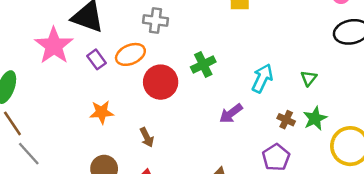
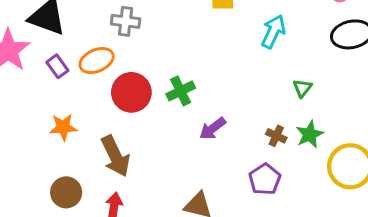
green cross: (203, 64) -> (181, 91), moved
cyan arrow: (262, 78) -> (273, 32), moved
brown arrow: (147, 137) -> (115, 156), size x1.8

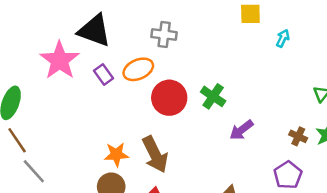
cyan arrow: (273, 32) -> (283, 38), moved, size x0.6
green cross: (181, 91) -> (213, 96), turned -30
orange star: (63, 127) -> (116, 154), moved

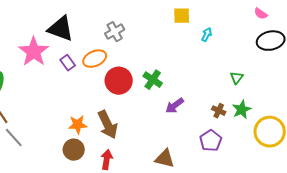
gray cross: (164, 35) -> (115, 32), turned -36

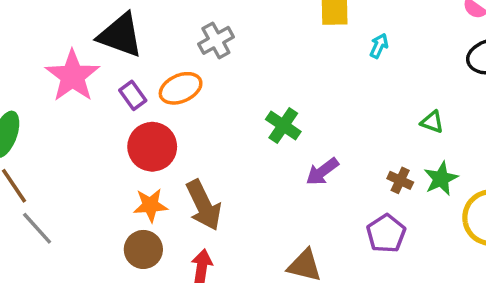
green triangle: (237, 78) -> (432, 122), turned -48
red circle: (119, 81) -> (152, 147), moved

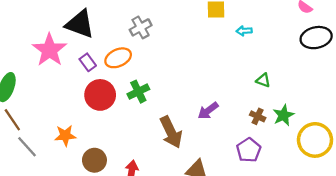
cyan arrow: (379, 46) -> (244, 31), turned -119
green triangle: (432, 122) -> (263, 80), moved
green cross: (283, 125) -> (138, 92), moved, turned 30
orange star: (150, 205) -> (65, 135), moved
brown arrow: (204, 205) -> (171, 132), moved

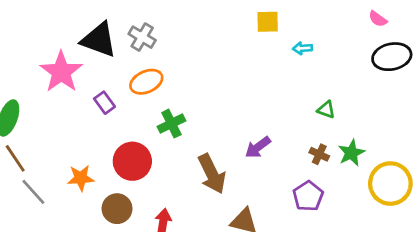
gray cross: (141, 27) -> (142, 37), moved, turned -30
purple rectangle: (88, 62) -> (104, 103), moved
red circle: (100, 95) -> (132, 161), moved

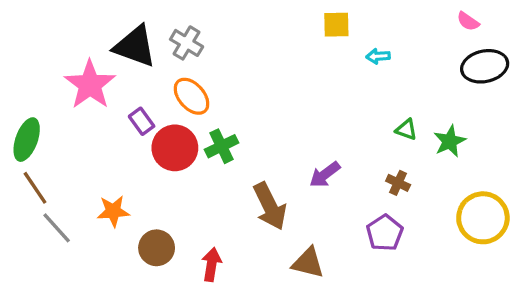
orange ellipse: (146, 82) -> (192, 96), turned 72
green star: (351, 153) -> (450, 141), moved
red circle: (132, 161) -> (175, 148), moved

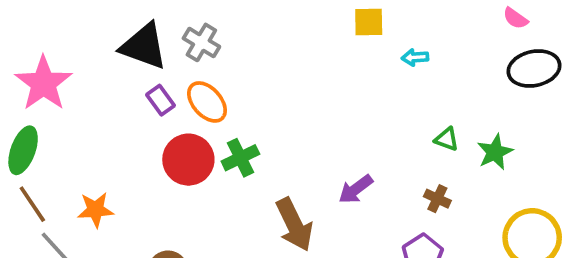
pink star: (90, 85) -> (43, 83), moved
purple rectangle: (142, 121) -> (161, 100), moved
orange star: (113, 211) -> (96, 210), moved

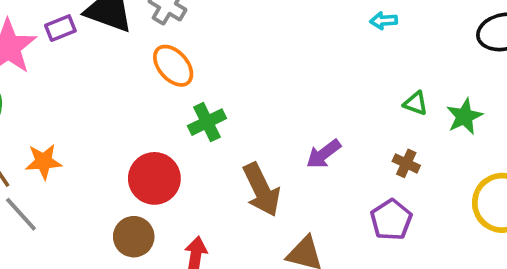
purple rectangle: (161, 100) -> (60, 28), moved, turned -76
red circle: (188, 160) -> (154, 178), moved
orange star: (96, 210) -> (44, 162), moved

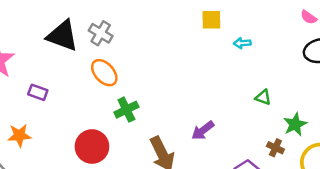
purple rectangle: (60, 28) -> (38, 92), moved, turned 42
green star: (464, 116) -> (295, 124), moved
brown cross: (406, 163) -> (275, 148), moved

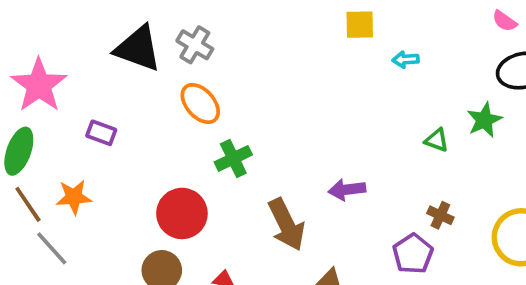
green star: (295, 124) -> (484, 120), moved
purple arrow: (203, 131) -> (347, 190), turned 30
brown cross: (275, 148) -> (440, 215), moved

